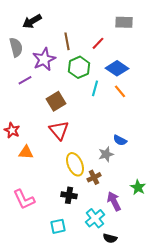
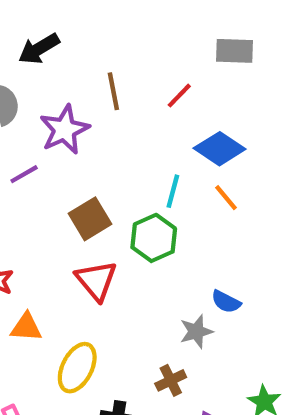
green hexagon: (79, 67) -> (154, 238), moved
yellow ellipse: (75, 164) -> (77, 368), moved, turned 50

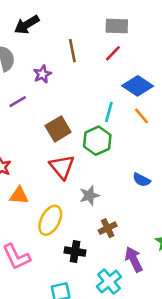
gray rectangle: (234, 51) -> (117, 26), moved
purple star: (64, 130) -> (42, 74), size x0.6
gray star: (196, 331) -> (89, 195), moved

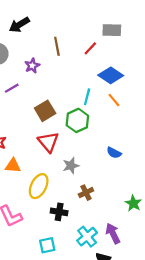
gray rectangle: (117, 26) -> (112, 30), moved
purple arrow: (134, 259) -> (113, 233), moved

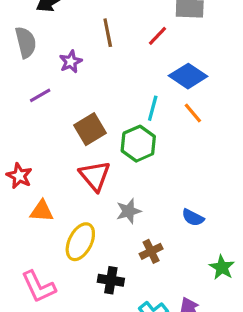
blue semicircle: (114, 153) -> (193, 218), moved

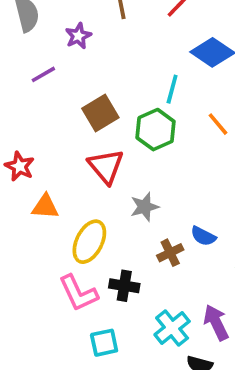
orange line: (193, 113) -> (218, 124), moved
blue semicircle: (193, 218) -> (203, 236), moved
pink L-shape: (39, 287) -> (78, 293), moved

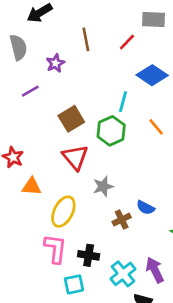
black cross: (124, 286) -> (89, 255), moved
pink L-shape: (78, 293) -> (55, 249), turned -148

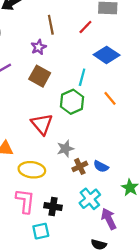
purple star: (55, 63) -> (39, 47), moved
brown square: (71, 119) -> (40, 76), moved, turned -30
yellow ellipse: (63, 212) -> (32, 170), turned 70
brown cross: (122, 220) -> (80, 166), moved
cyan cross: (123, 274) -> (90, 199), moved

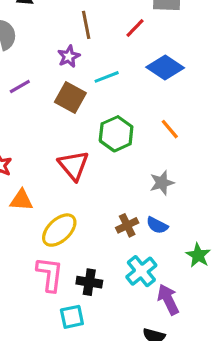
cyan line: (82, 77) -> (107, 77), moved, turned 54
gray star: (65, 149) -> (162, 183), moved
yellow ellipse: (32, 170) -> (59, 230), turned -50

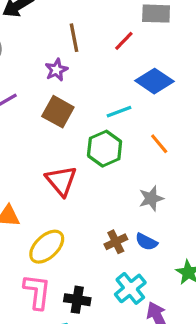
cyan line: (107, 77) -> (119, 112), moved

